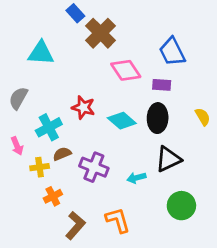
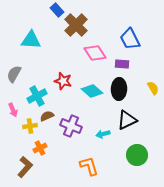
brown L-shape: (75, 225) -> (25, 167), moved

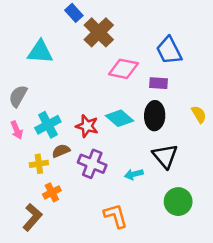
pink diamond: (95, 53) -> (123, 69), turned -45
red star: (63, 81) -> (87, 126), moved
pink arrow: (13, 110) -> (17, 130), moved
black triangle: (127, 120) -> (165, 156), turned -45

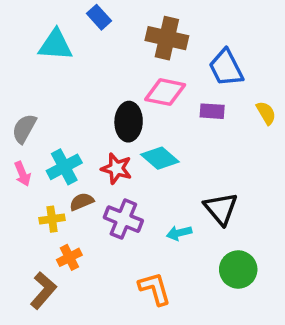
brown cross: (99, 32) -> (167, 38), moved, turned -32
cyan triangle: (40, 52) -> (56, 45), moved
yellow semicircle: (199, 114) -> (266, 113), moved
black ellipse: (155, 116) -> (129, 122), moved

